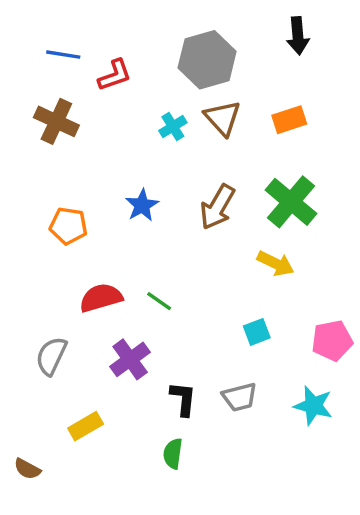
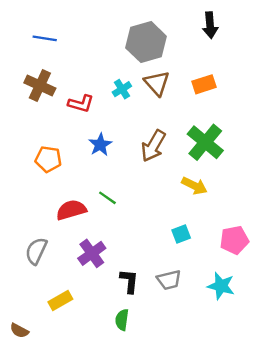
red L-shape: (115, 75) -> (81, 104), moved, turned 35
green line: (159, 301) -> (107, 198), moved

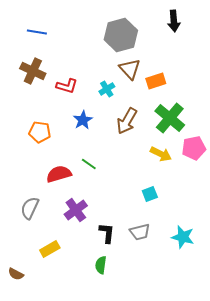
orange rectangle: (204, 84) -> (156, 81), moved
cyan cross: (122, 89) -> (107, 89), moved
pink pentagon: (234, 240) -> (194, 148), moved

